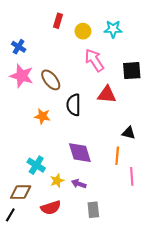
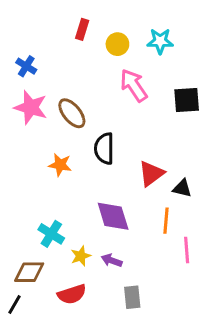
red triangle: (107, 94) -> (151, 174), moved, turned -42

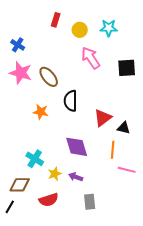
pink line: (187, 250) -> (127, 170), turned -72

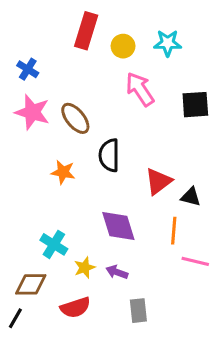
red rectangle: (56, 20) -> (86, 31), size x1.6

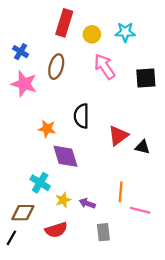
brown ellipse: (75, 118) -> (56, 67), moved, turned 55
purple diamond: (118, 226) -> (65, 156), moved
orange line: (174, 231) -> (121, 192), moved
pink line: (195, 261) -> (140, 210), moved

